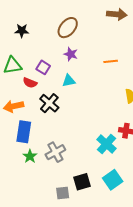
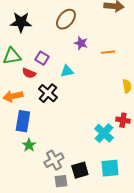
black star: (22, 31) -> (21, 22), size x1.5
purple star: (71, 54) -> (81, 43), moved
gray cross: (55, 152) -> (54, 160), moved
cyan square: (113, 180) -> (110, 168), turned 30

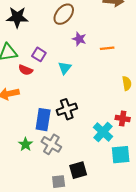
cyan triangle: (67, 71) -> (65, 68), turned -40
black cross: (48, 93) -> (67, 109), moved, turned 30
blue rectangle: (23, 121) -> (43, 120), moved
gray cross: (54, 160) -> (51, 144), moved, turned -30
cyan square: (110, 168) -> (121, 155), moved

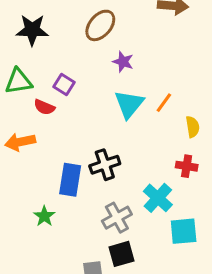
orange line: (107, 48) -> (164, 103), moved, turned -48
cyan triangle: (65, 68) -> (129, 104), moved, size x1.5
red cross: (123, 119) -> (187, 166), moved
gray cross: (51, 144) -> (117, 218), moved, turned 30

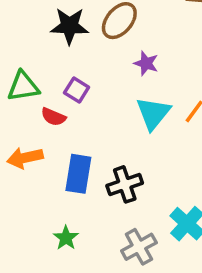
black star: (32, 30) -> (69, 26), moved
blue rectangle: (70, 180) -> (78, 174), moved
green star: (44, 216) -> (66, 238), moved

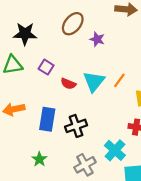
black star: (69, 26) -> (25, 34), moved
purple star: (146, 63) -> (97, 39), moved
red semicircle: (53, 117) -> (68, 84), moved

